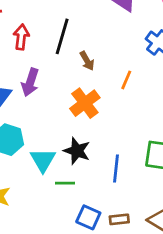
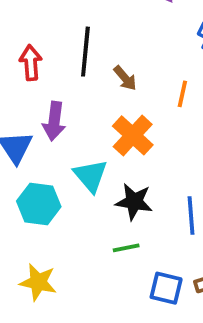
cyan triangle: (43, 160) -> (91, 176), moved

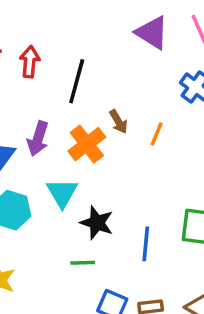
red arrow: (31, 63) -> (30, 62), moved
brown arrow: (125, 78) -> (118, 122), moved
orange cross: (133, 135) -> (87, 144), moved

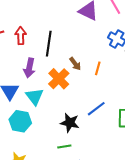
purple arrow: (38, 139) -> (29, 68), moved
cyan triangle: (62, 193) -> (35, 97), moved
blue line: (146, 244) -> (96, 109), moved, turned 54

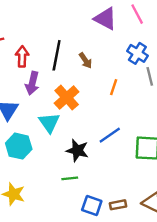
red arrow: (21, 36) -> (22, 56), moved
brown arrow: (75, 64) -> (86, 60), moved
cyan triangle: (35, 97) -> (49, 123), moved

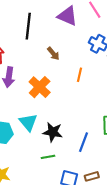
black line: (57, 55) -> (28, 26), moved
cyan triangle: (49, 123) -> (28, 122), moved
blue line: (110, 135) -> (83, 142), moved, turned -30

